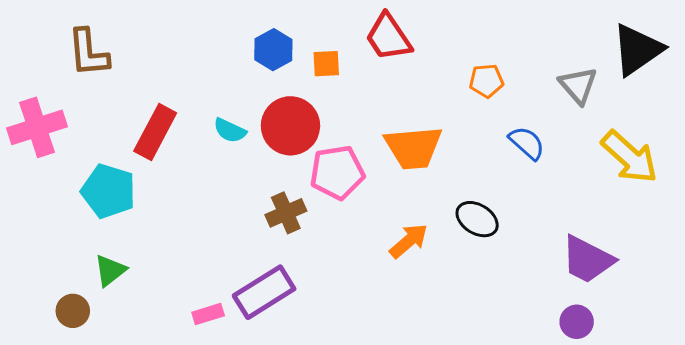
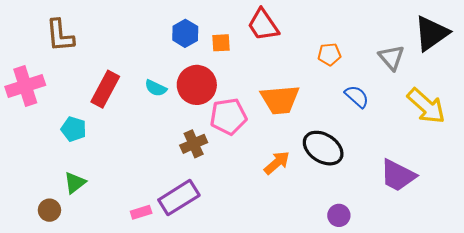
cyan pentagon: (109, 191) -> (74, 129), size x0.7
black ellipse: (477, 219) -> (323, 148), size x1.4
purple circle: (577, 322) -> (339, 215), moved

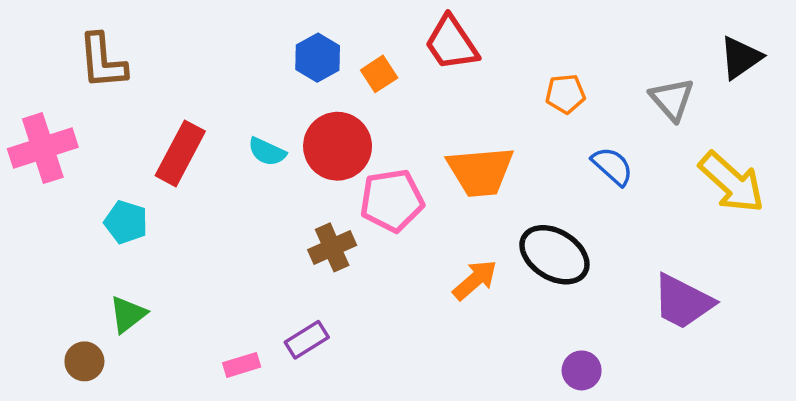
black triangle: (431, 33) -> (741, 58), size x0.7
orange square: (221, 43) -> (379, 74), turned -30
purple rectangle: (179, 198) -> (307, 340), size x0.6

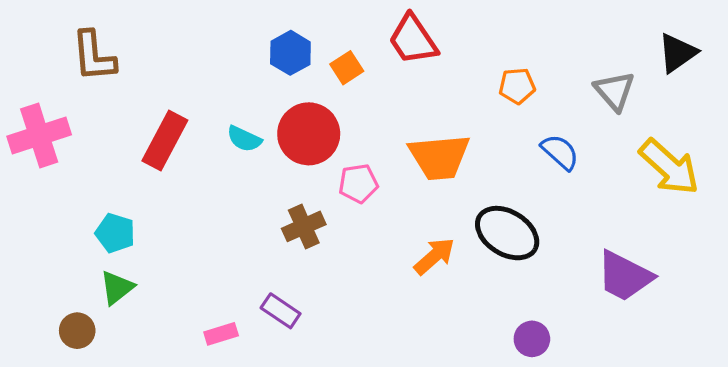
pink pentagon: (392, 200) -> (358, 183), size x0.7
cyan pentagon: (126, 222) -> (115, 233), moved
purple rectangle: (307, 340) -> (281, 311), turned 66

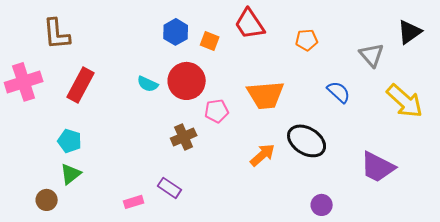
orange square: (347, 68) -> (210, 41), turned -36
orange pentagon: (517, 86) -> (307, 40), moved
red rectangle: (165, 140) -> (81, 85), moved

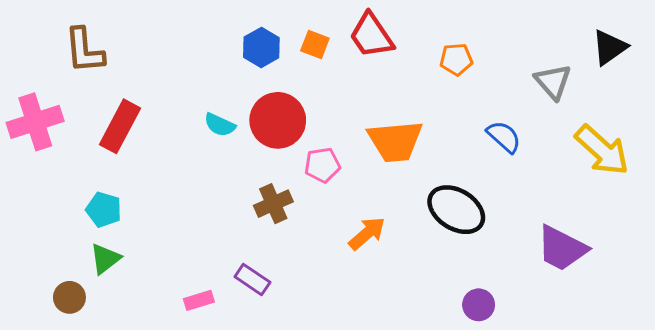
orange square: (210, 41) -> (315, 44), moved
orange arrow: (263, 155) -> (367, 233), moved

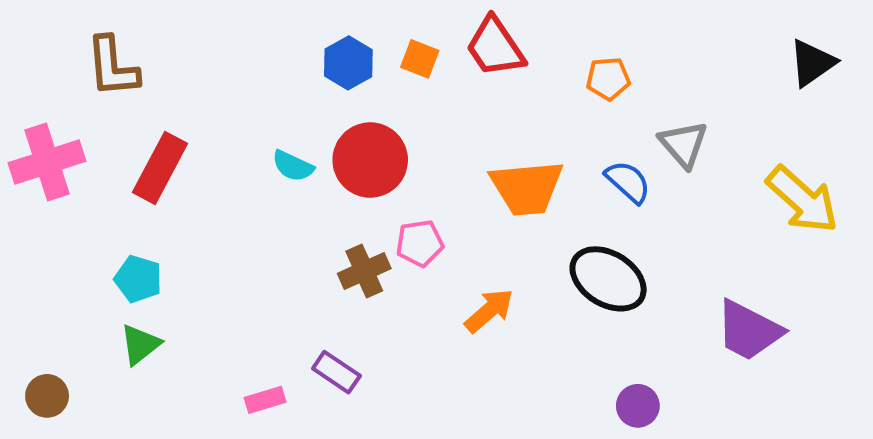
gray triangle: (553, 82) -> (683, 144), moved
blue semicircle: (504, 137) -> (628, 182), moved
pink pentagon: (322, 165) -> (420, 243), moved
brown circle: (69, 297) -> (47, 396), moved

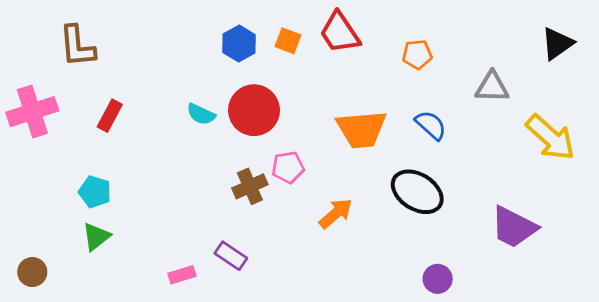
gray triangle: (683, 144) -> (492, 87), moved, turned -48
red rectangle: (160, 168) -> (110, 116), size x0.7

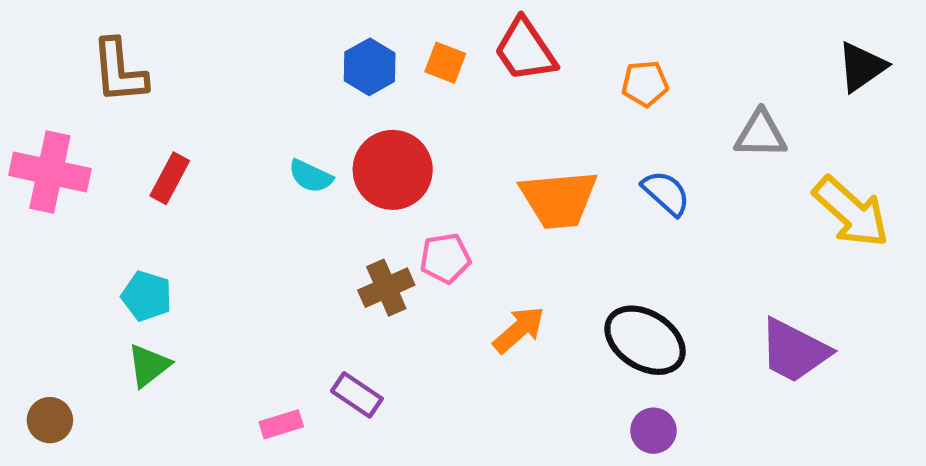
pink cross: (32, 112) -> (50, 172), turned 30
black ellipse: (417, 192) -> (645, 340), moved
purple circle: (438, 279) -> (653, 431), moved

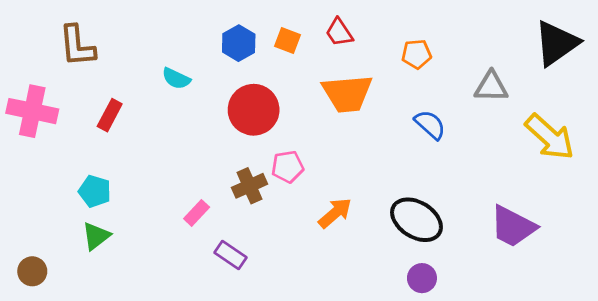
red trapezoid: (525, 50) -> (339, 32), size x0.7
black triangle: (862, 67) -> (556, 43), size x1.4
cyan semicircle: (311, 176) -> (176, 79), moved
orange trapezoid: (559, 199) -> (347, 93), moved
pink rectangle: (281, 424) -> (197, 213), moved, turned -30

